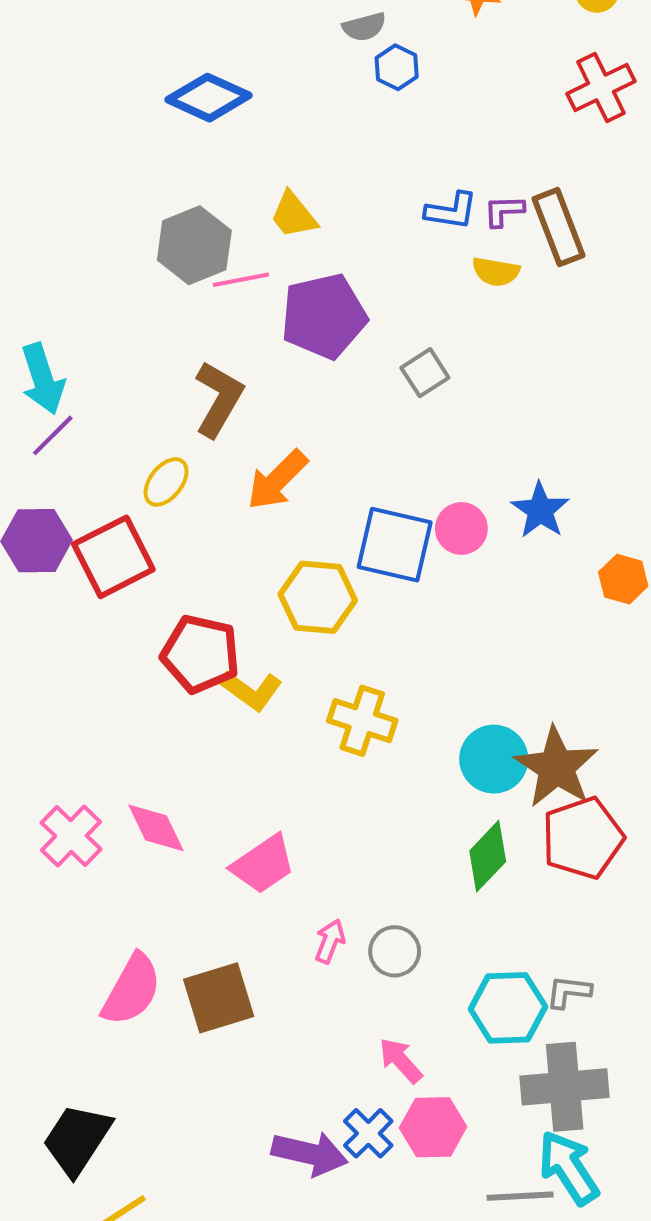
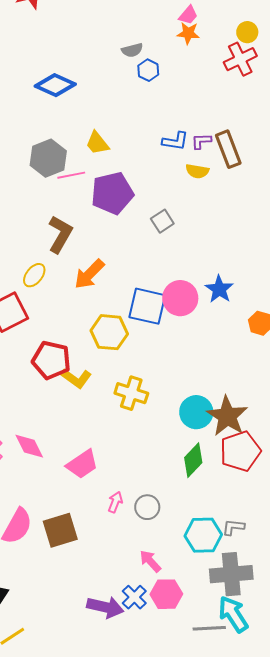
red cross: (601, 87) -> (240, 59), moved
pink circle: (461, 528) -> (180, 298), size x1.4

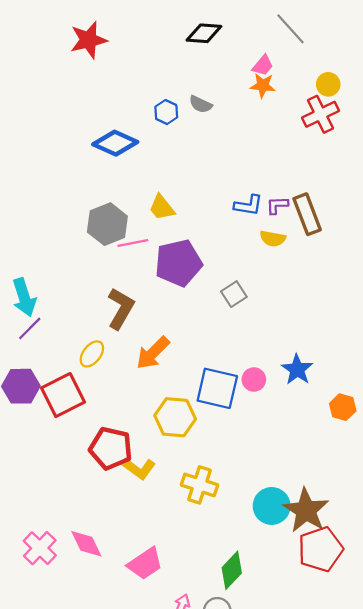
gray semicircle: (132, 50) -> (201, 104), turned 40
blue hexagon: (148, 70) -> (166, 112), moved
pink circle: (180, 298) -> (254, 379), size x0.6
green diamond: (193, 460) -> (232, 570), moved

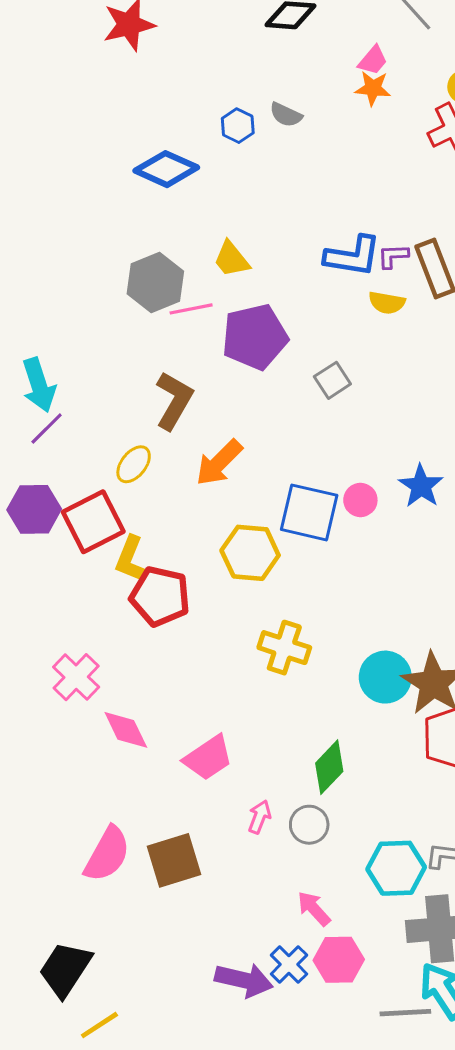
blue L-shape: (248, 205) -> (353, 256), size x1.4
yellow L-shape: (138, 468) -> (130, 559), moved, turned 76
pink cross: (40, 548) -> (76, 677), moved

